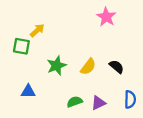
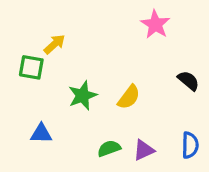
black semicircle: (116, 67) -> (188, 81), moved

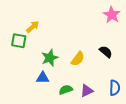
pink star: (155, 24) -> (112, 15), moved
black semicircle: (188, 81) -> (106, 52), moved
blue triangle: (41, 134) -> (43, 78), moved

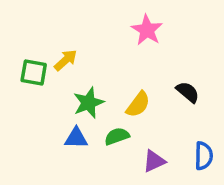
pink star: (112, 15) -> (147, 30), moved
yellow arrow: (33, 27) -> (66, 60), moved
green semicircle: (66, 90) -> (117, 136), moved

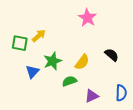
blue triangle: (76, 138) -> (32, 72), moved, turned -48

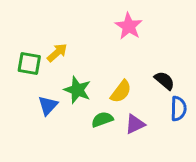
green star: (52, 61) -> (77, 90), turned -30
blue semicircle: (121, 93) -> (178, 109), moved
purple triangle: (92, 96) -> (135, 124), moved

